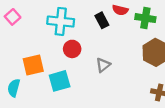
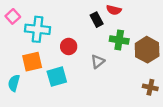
green cross: (145, 18) -> (119, 40), moved
cyan cross: (61, 21) -> (37, 29), moved

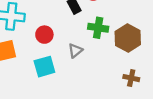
cyan square: (57, 77) -> (44, 67), moved

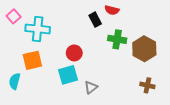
red circle: (44, 35) -> (74, 53), moved
gray triangle: (75, 51) -> (91, 87), moved

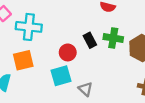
black rectangle: (95, 20) -> (90, 40), moved
gray triangle: (91, 87) -> (85, 89), turned -40

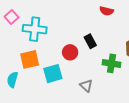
green cross: (113, 38) -> (112, 63), moved
cyan square: (61, 76) -> (53, 74), moved

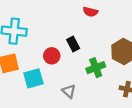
green cross: (112, 63) -> (96, 68), turned -30

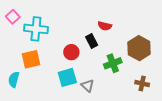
red semicircle: (90, 12) -> (105, 26), moved
cyan square: (33, 78) -> (67, 77), moved

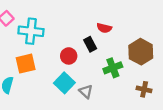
cyan square: (67, 77) -> (64, 83), turned -30

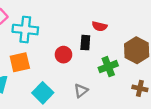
black rectangle: (90, 44) -> (85, 43), turned 32
cyan square: (64, 83) -> (43, 93), moved
gray triangle: (86, 92) -> (81, 91), turned 40

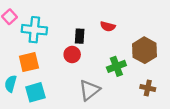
black rectangle: (85, 43) -> (80, 36), moved
gray triangle: (81, 91) -> (89, 90), size x1.5
cyan square: (43, 93) -> (35, 92), moved, turned 30

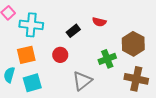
black rectangle: (80, 36) -> (73, 31), turned 48
red circle: (72, 55) -> (60, 55), moved
brown cross: (148, 88) -> (136, 79), size x1.6

